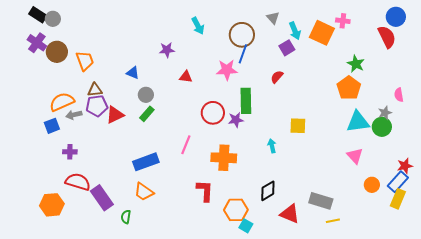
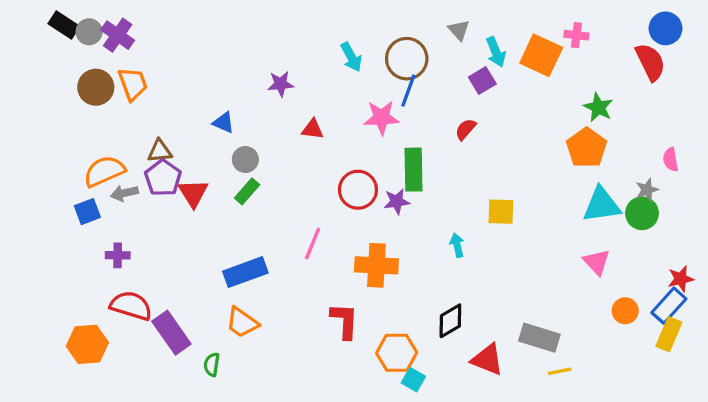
cyan arrow: (198, 26) -> (351, 57), moved
purple cross: (37, 43) -> (118, 35), moved
orange trapezoid: (85, 61) -> (133, 84), moved
purple pentagon: (97, 106) -> (163, 178), turned -30
red triangle: (115, 115) -> (193, 193), turned -36

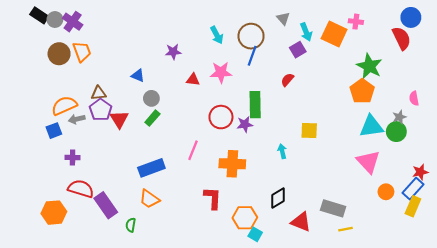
green star: (598, 107) -> (369, 66), size x1.4
pink star: (381, 117) -> (221, 72), moved
pink triangle: (597, 262) -> (368, 162), size x1.4

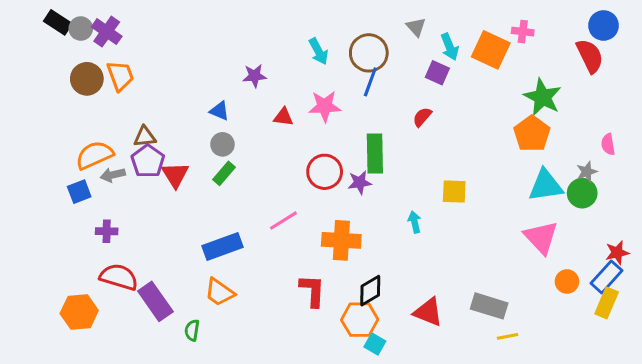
purple square: (298, 50) -> (437, 73), turned -35
blue triangle: (138, 76) -> (219, 111), moved
pink line: (193, 150) -> (283, 221), turned 36
black diamond: (278, 198) -> (370, 291), moved
red triangle: (301, 222) -> (428, 312), moved

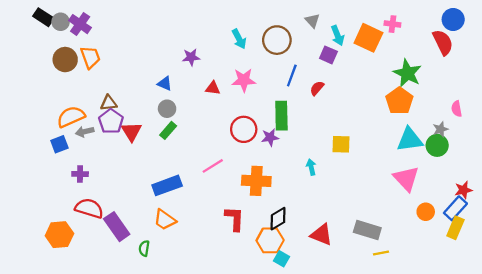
blue line: (370, 82) -> (292, 76), moved

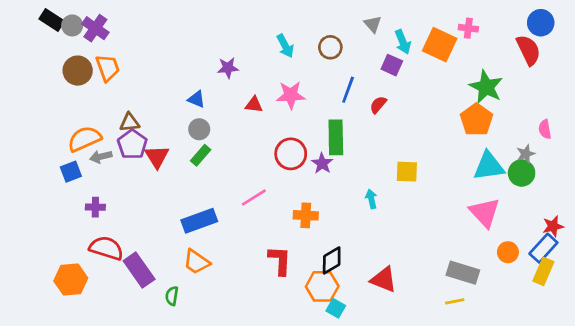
brown circle: (277, 40) -> (330, 47), size x0.7
purple star: (270, 137) -> (322, 163), turned -30
orange cross: (256, 181) -> (306, 215), size x0.7
gray rectangle: (367, 230) -> (463, 273), moved

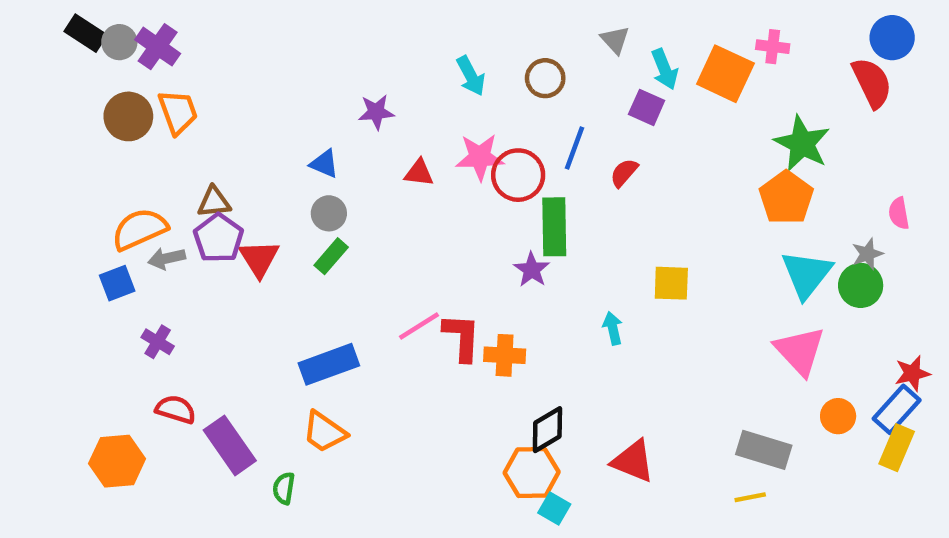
red circle: (291, 154) -> (518, 175), moved
cyan triangle: (489, 166) -> (807, 274), turned -44
purple cross: (95, 207) -> (158, 342), turned 30
red semicircle: (106, 248) -> (176, 409), size x0.7
red L-shape: (280, 260) -> (462, 337), moved

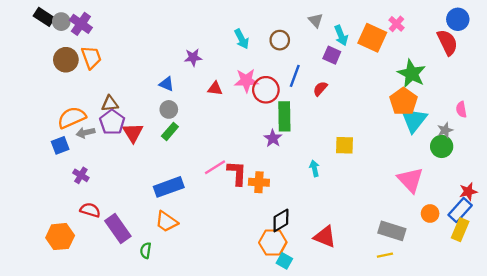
pink cross: (773, 47) -> (397, 24), turned 35
cyan triangle: (807, 274) -> (414, 120), moved

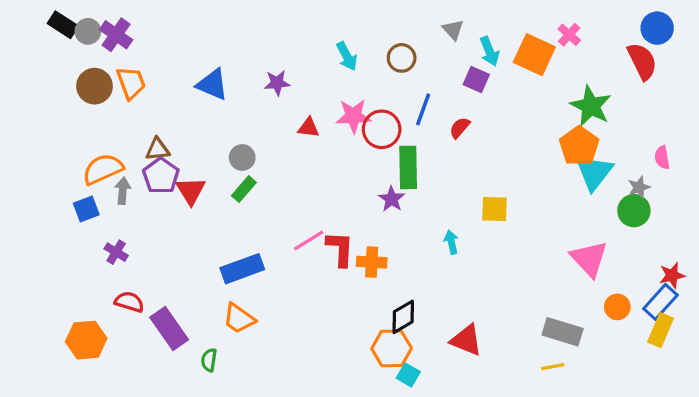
blue triangle: (166, 84) -> (212, 84), moved, size x1.5
gray arrow: (86, 133) -> (123, 191), turned 108

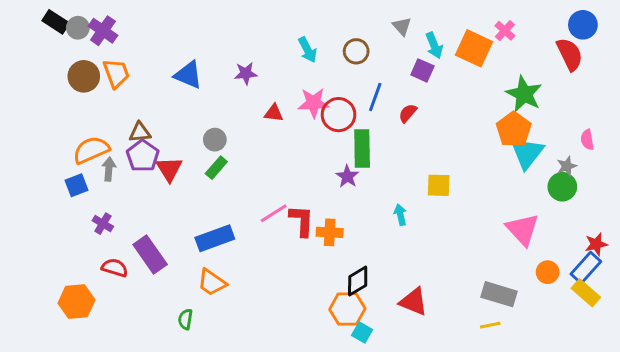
purple rectangle: (169, 328) -> (150, 254), moved
yellow rectangle: (660, 330) -> (586, 293), turned -72

